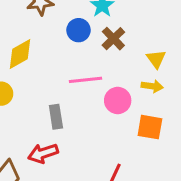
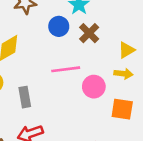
yellow triangle: (156, 59) -> (126, 50), turned 36
gray rectangle: (56, 117) -> (25, 97), moved

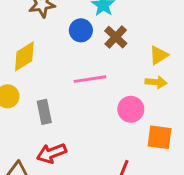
pink circle: (94, 87) -> (131, 109), moved
orange square: (122, 109) -> (159, 137), moved

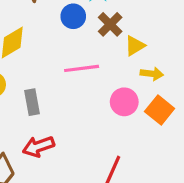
yellow triangle: (159, 55) -> (135, 46), moved
orange square: (159, 137) -> (160, 110), moved, turned 30

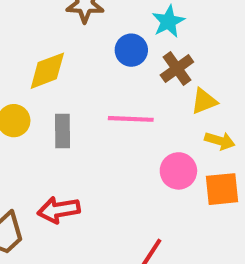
gray rectangle: (32, 102) -> (63, 131), moved
orange square: (160, 110) -> (222, 189), turned 36

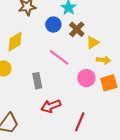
pink line: (131, 119) -> (59, 57), turned 45
gray rectangle: (63, 131) -> (37, 81), moved
red arrow: (59, 210) -> (51, 106), moved

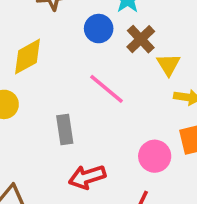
yellow triangle: (93, 43) -> (168, 65), turned -32
pink circle: (86, 78) -> (155, 156), moved

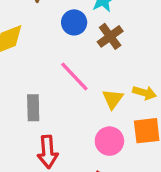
yellow triangle: (168, 65) -> (113, 99), moved
red arrow: (87, 177) -> (48, 152), turned -84

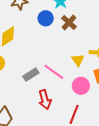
pink line: (74, 76) -> (54, 72), moved
gray rectangle: (33, 108) -> (31, 75), turned 70

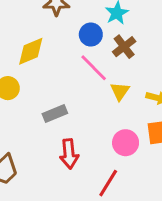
yellow triangle: (78, 60) -> (120, 91), moved
pink line: (54, 72) -> (94, 68), moved

